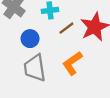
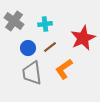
brown line: (66, 28) -> (50, 47), moved

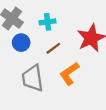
blue circle: (28, 48) -> (21, 43), moved

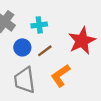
blue circle: (21, 43) -> (22, 47), moved

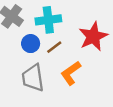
cyan cross: (39, 25) -> (48, 20), size x1.5

